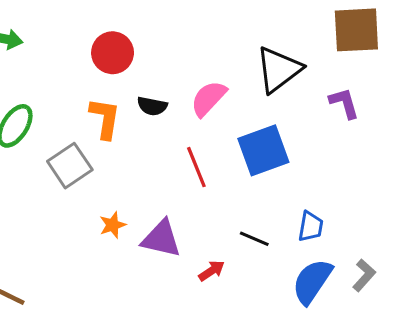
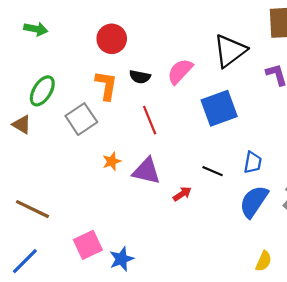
red line: (196, 167) -> (150, 120), moved

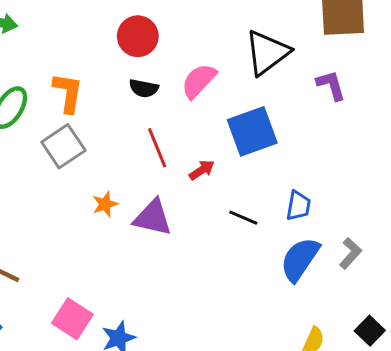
red circle: (112, 39) -> (138, 36), moved
orange L-shape: (106, 85) -> (68, 93), moved
red arrow: (182, 194) -> (202, 170), moved
pink square: (88, 245) -> (72, 319), turned -32

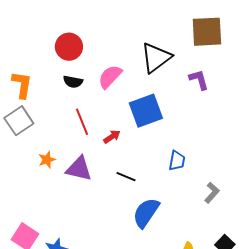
black line: (243, 218) -> (126, 177), moved
blue semicircle: (300, 259) -> (146, 213), moved

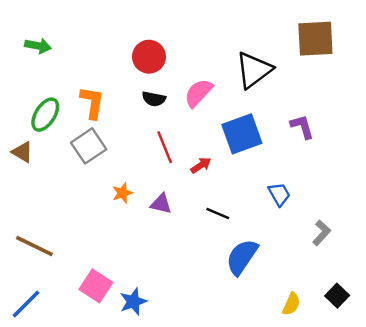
purple L-shape: (199, 80) -> (302, 127), moved
blue trapezoid: (177, 161) -> (279, 194), turned -40
purple triangle: (79, 169) -> (161, 204), size x0.7

